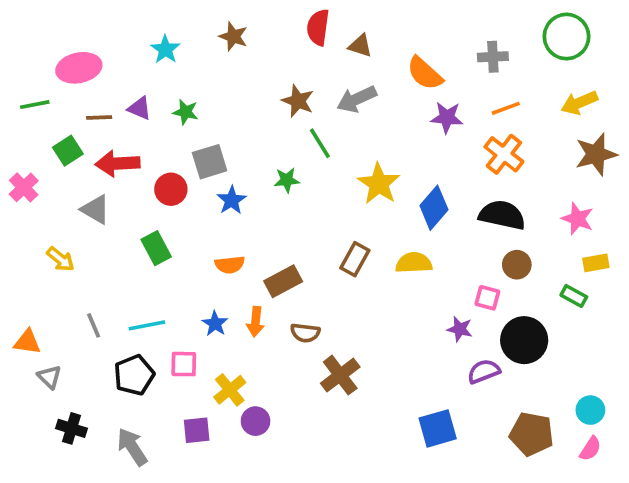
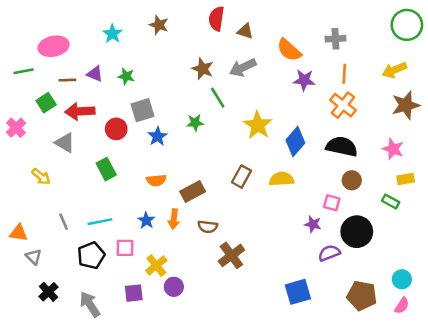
green circle: (566, 37) -> (407, 25), moved
orange line: (506, 108) -> (344, 74), turned -66
black cross: (72, 428) -> (49, 292), turned 30

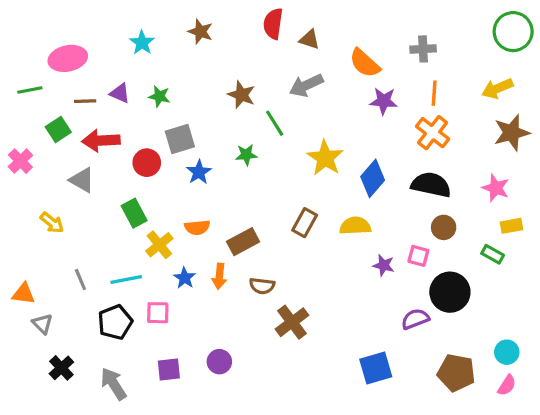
brown star: (203, 69) -> (241, 95), moved
purple star: (313, 224) -> (384, 265), moved
yellow cross: (156, 265) -> (159, 245), moved

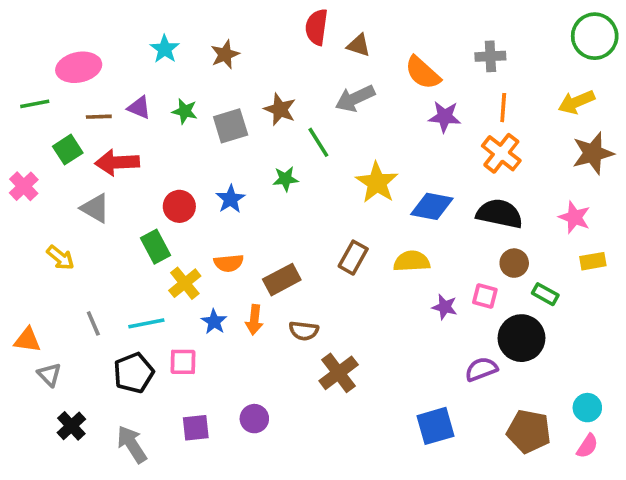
brown star: (200, 32) -> (225, 54), moved, turned 30
gray square: (180, 139) -> (231, 126), moved
red circle: (147, 163) -> (179, 206), moved
blue diamond: (373, 178) -> (432, 206), turned 60
green rectangle: (493, 254) -> (545, 294), moved

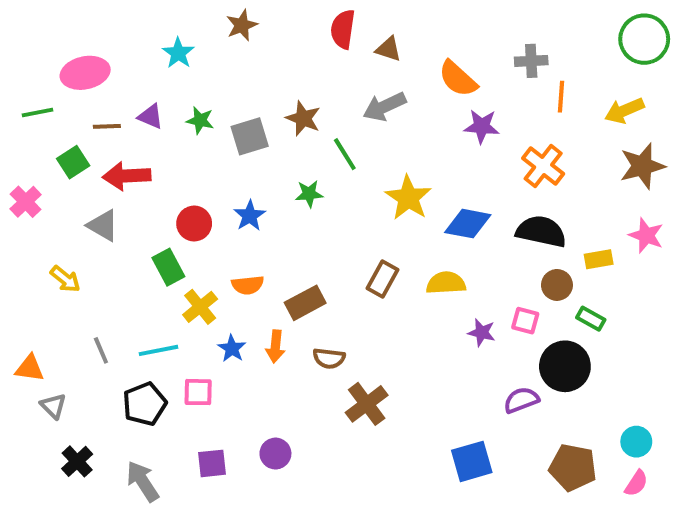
brown star: (225, 54) -> (242, 25), moved
orange line: (503, 108) -> (561, 97), moved
pink star: (575, 217) -> (646, 235), moved
yellow rectangle: (593, 261) -> (599, 259), moved

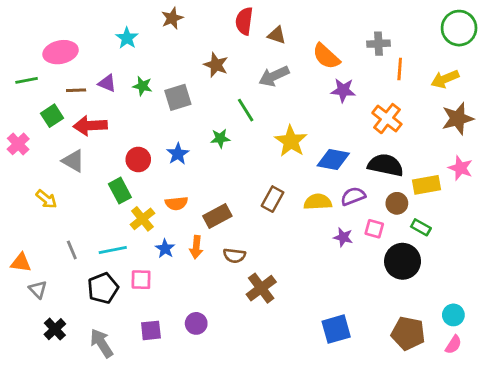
brown star: (303, 118) -> (216, 65), moved
yellow rectangle: (599, 259) -> (427, 185), size x1.4
purple semicircle: (521, 400) -> (353, 196), moved

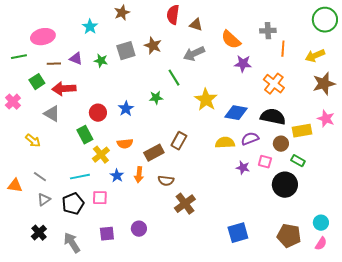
gray square: (178, 97) -> (126, 51), moved
brown rectangle: (273, 199) -> (179, 141), moved
gray line: (72, 250) -> (40, 177), moved, turned -32
gray triangle: (38, 290) -> (44, 200), moved, turned 40

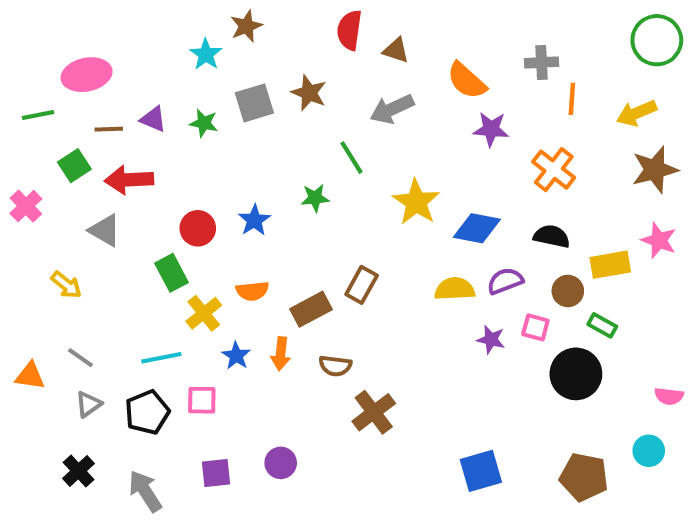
cyan star: (90, 27) -> (206, 54), moved
black semicircle: (273, 117) -> (552, 236), size x0.7
pink semicircle: (321, 244) -> (669, 396), moved, turned 64

